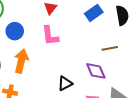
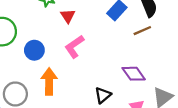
pink L-shape: (50, 36) -> (74, 46), turned 75
brown line: (110, 48) -> (142, 31), moved

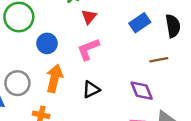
brown line: (142, 31) -> (159, 60), moved
black triangle: (103, 95) -> (91, 89), moved

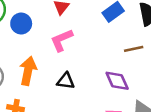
blue circle: (47, 43) -> (21, 24), moved
black triangle: (91, 89) -> (66, 81), turned 36

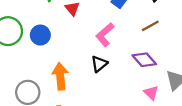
pink L-shape: (62, 40) -> (105, 35), moved
black triangle: (66, 81) -> (99, 64), moved, turned -30

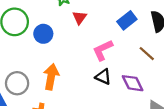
brown line: (150, 26) -> (147, 54), turned 56
black triangle: (99, 64) -> (103, 77), moved, turned 49

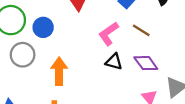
brown line: (147, 54) -> (141, 30), moved
gray circle: (17, 83) -> (23, 55), moved

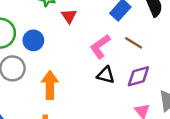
purple diamond: (146, 63) -> (138, 76), turned -70

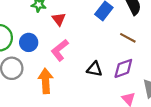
brown line: (134, 43) -> (128, 38), moved
pink L-shape: (100, 46) -> (60, 50), moved

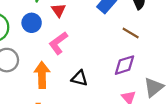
blue circle: (29, 42) -> (32, 23), moved
black triangle: (94, 69) -> (79, 78), moved

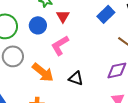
orange arrow: (42, 75) -> (43, 72), turned 125

